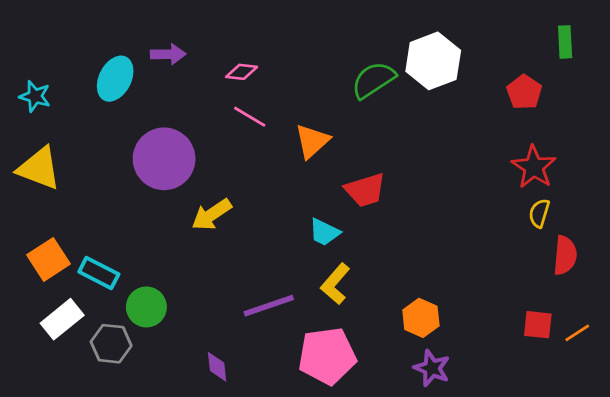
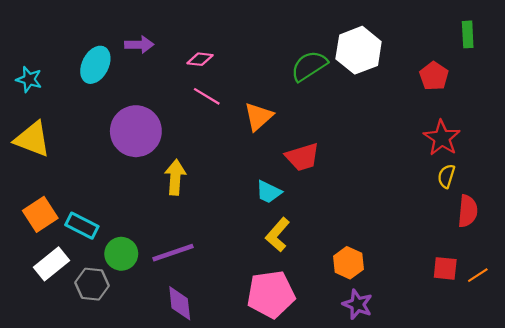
yellow arrow: (212, 215) -> (175, 177), turned 128
purple line: (269, 306) -> (173, 253), moved
purple diamond: (217, 367) -> (180, 303), size x1.4

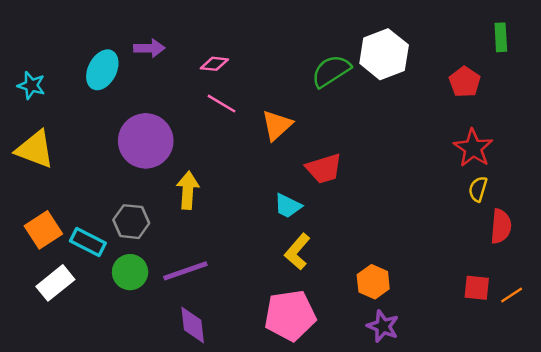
gray hexagon: (92, 284) -> (131, 222), moved

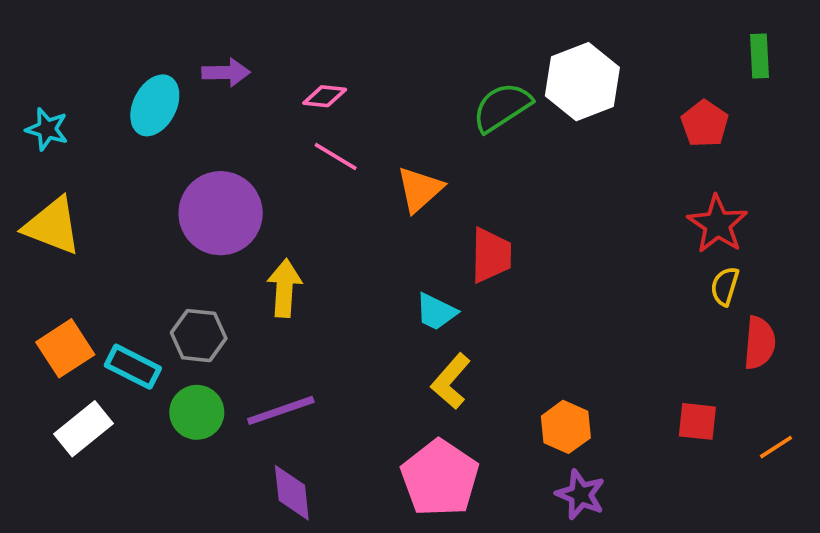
red trapezoid: (324, 169) -> (491, 255), turned -72
red square: (477, 288) -> (697, 421), moved
pink pentagon: (290, 315) -> (440, 478), turned -30

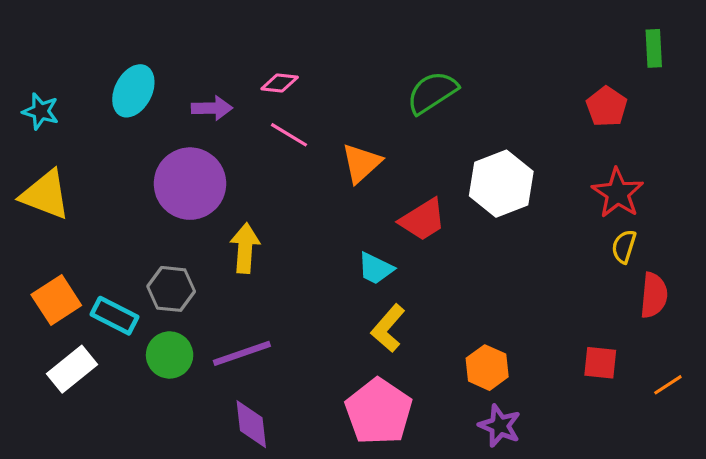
purple arrow: (226, 72) -> (212, 108), moved
white hexagon: (582, 82) -> (501, 184), moved
red trapezoid: (491, 255) -> (423, 220), turned 57

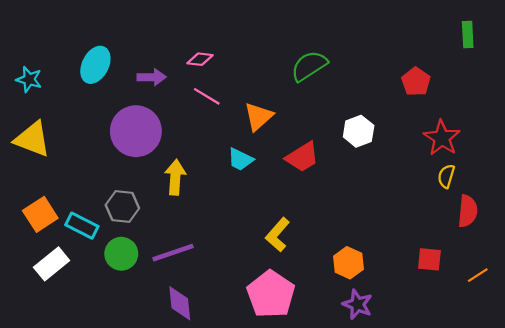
red pentagon: (607, 107) -> (416, 82), moved
white hexagon: (501, 184) -> (359, 131), size x0.7
cyan trapezoid: (375, 269) -> (240, 159), moved

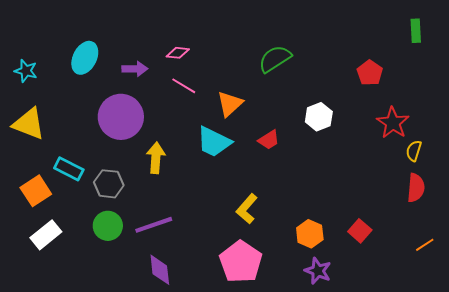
red trapezoid: (302, 157) -> (269, 140), size x0.7
cyan trapezoid: (240, 159) -> (214, 142), size x1.5
yellow semicircle: (446, 176) -> (414, 151), moved
cyan rectangle: (82, 226) -> (69, 169), moved
red square: (429, 259) -> (360, 231), moved, turned 35

